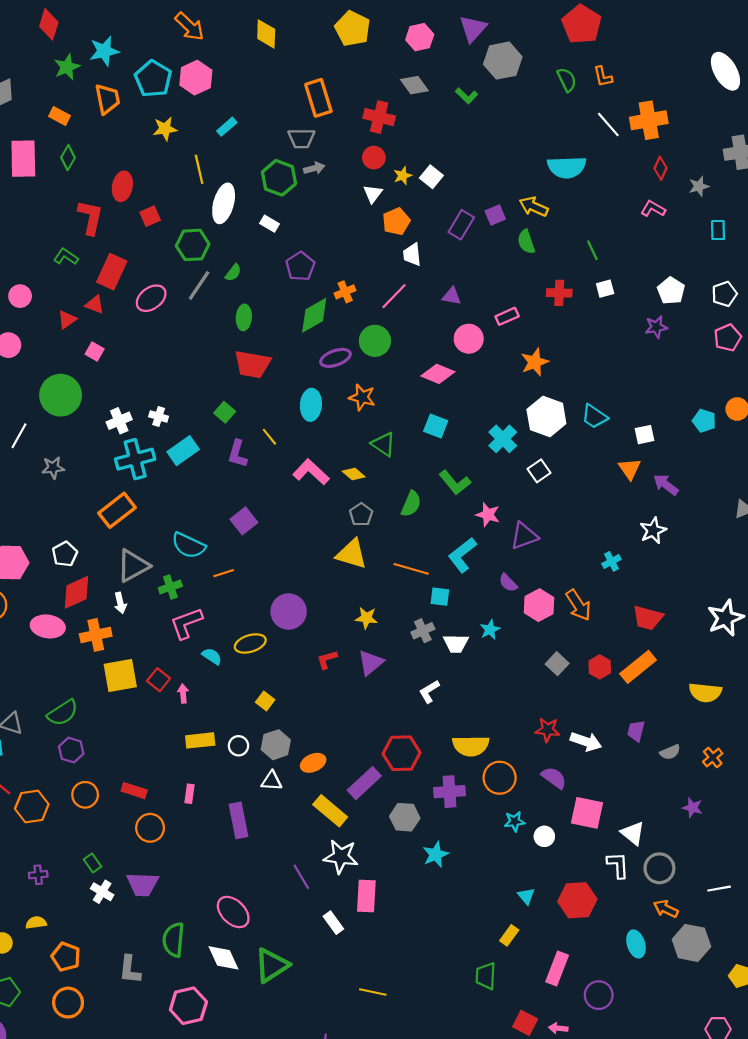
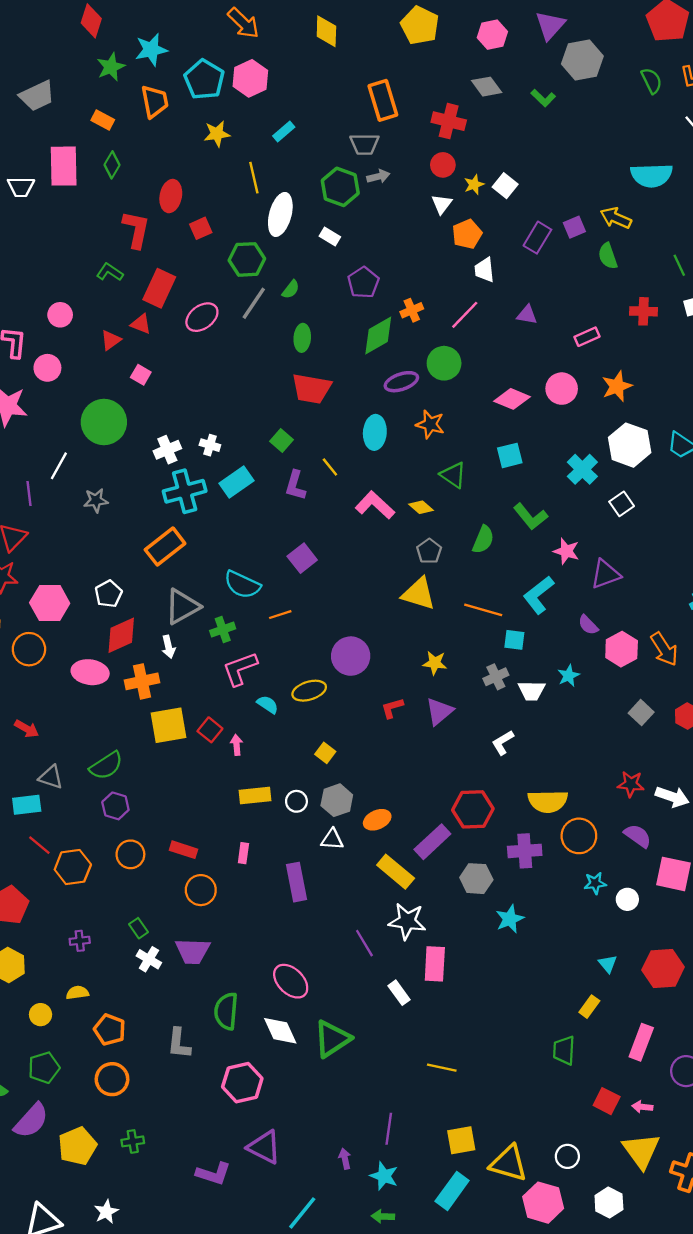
pink circle: (469, 339) -> (562, 389), moved
cyan square: (436, 426) -> (510, 455), turned -35

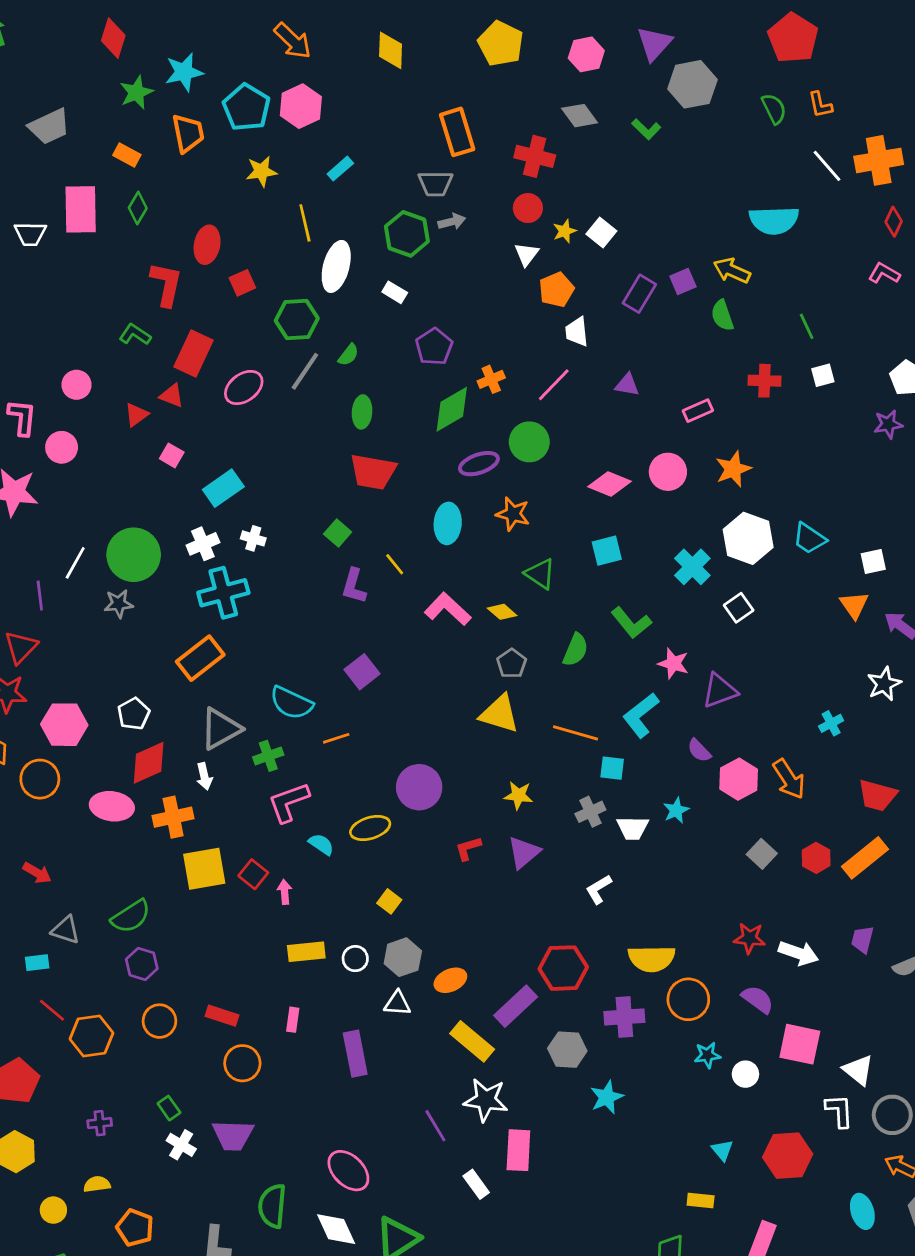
green circle: (104, 422) -> (134, 555), moved
cyan rectangle: (237, 482) -> (223, 488), moved
cyan rectangle: (27, 805) -> (37, 963), size x0.7
yellow rectangle: (589, 1007) -> (701, 1201), turned 60

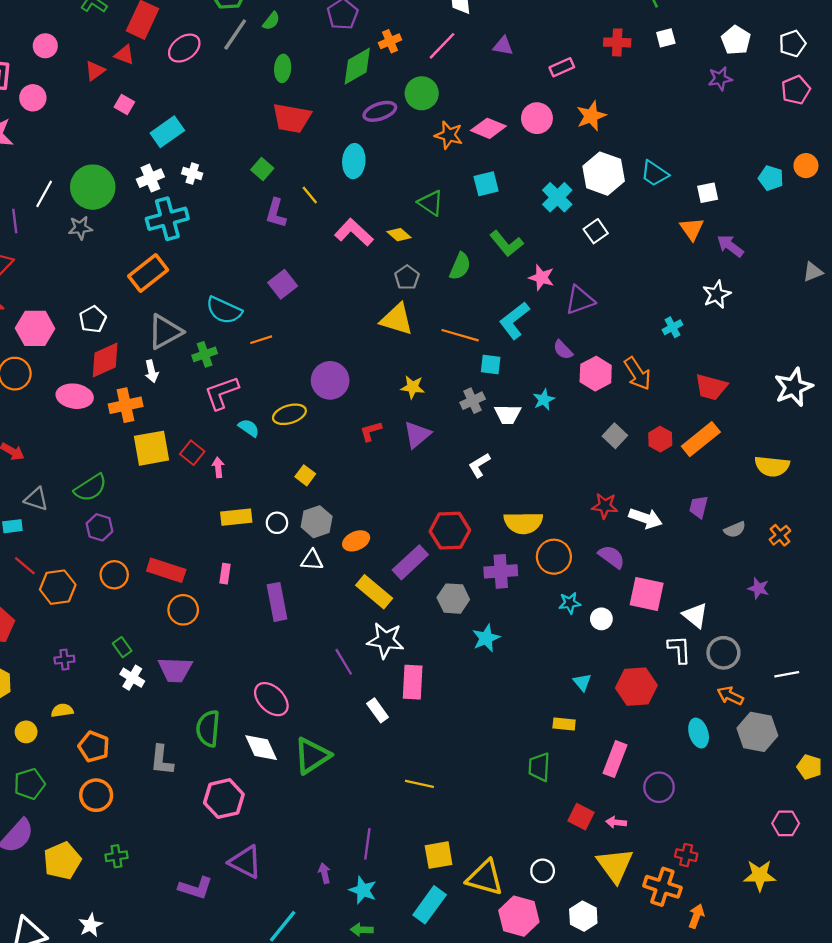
orange star: (513, 514) -> (449, 135), moved
red rectangle: (222, 1016) -> (166, 570), size x1.4

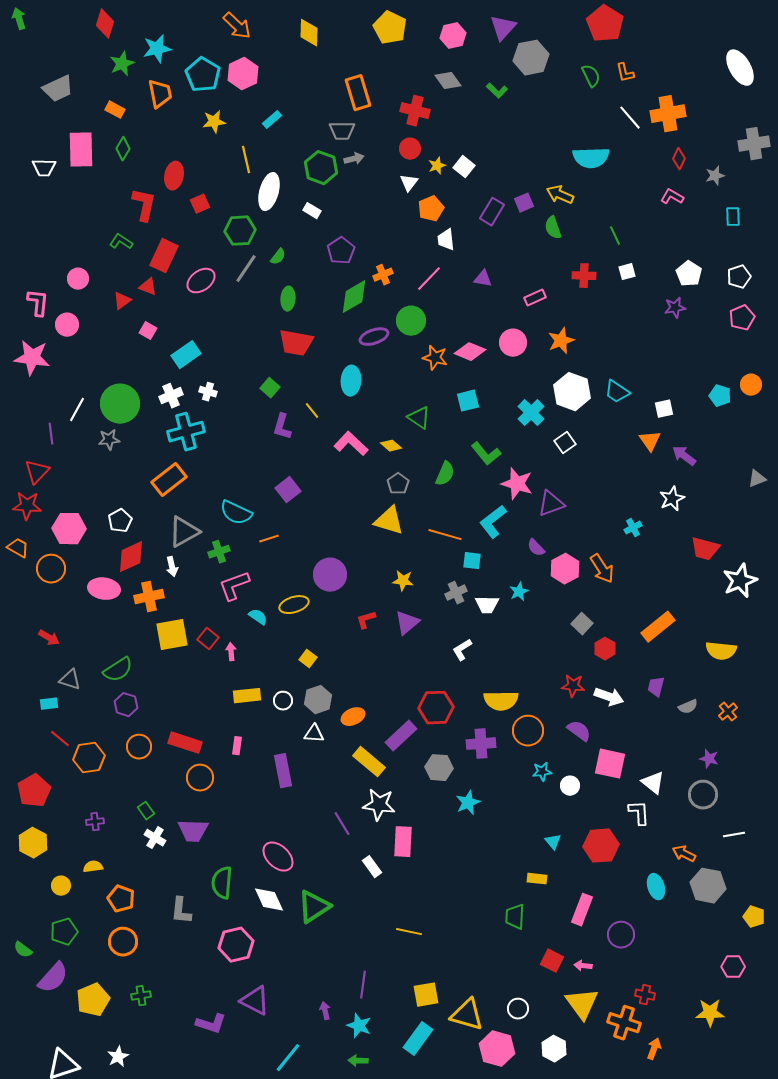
pink star: (541, 278) -> (517, 484), size x1.4
red trapezoid: (711, 387) -> (705, 549), moved
red hexagon: (660, 439) -> (605, 649), moved
gray circle: (723, 653) -> (703, 795), moved

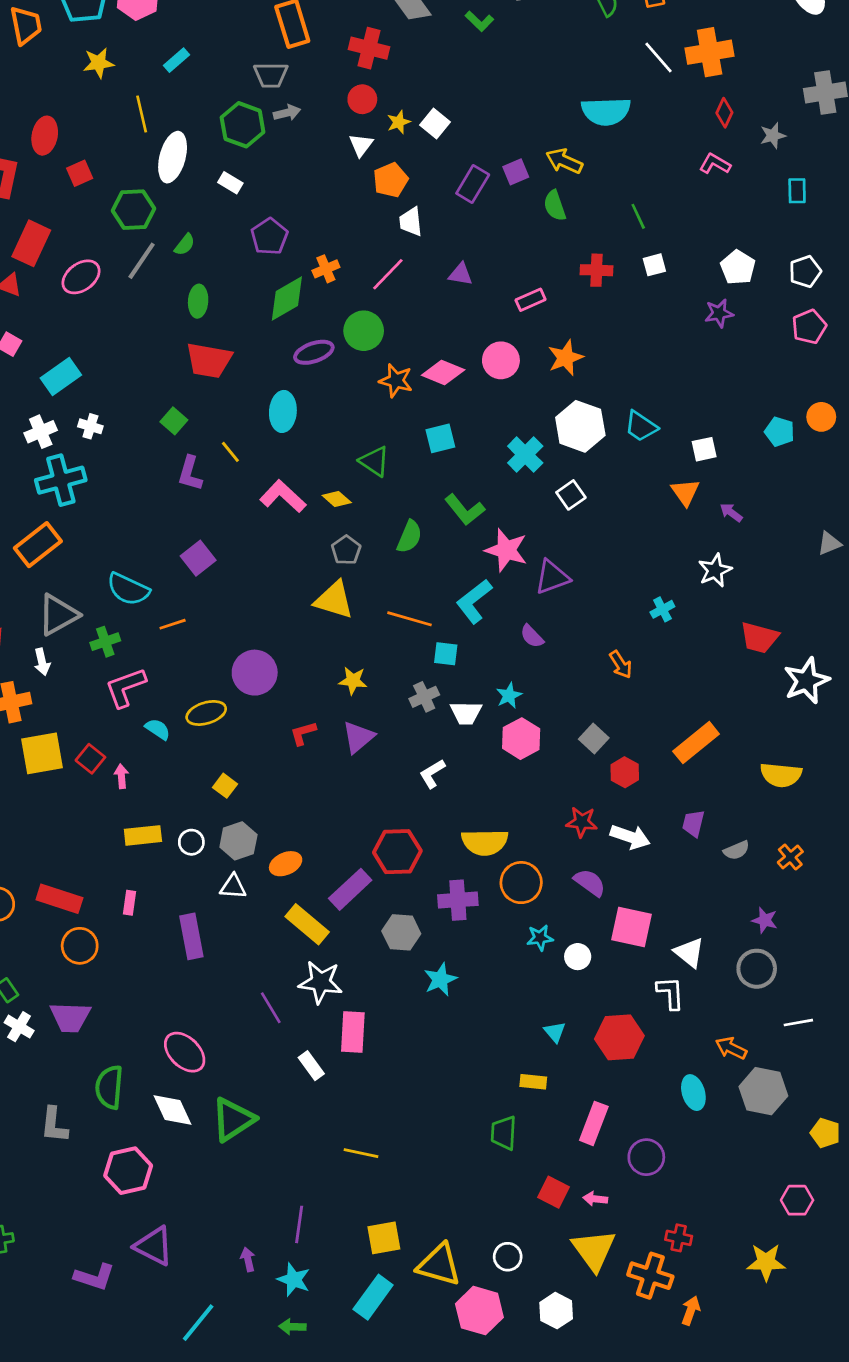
purple arrow: (684, 456) -> (731, 512), size x0.7
pink hexagon: (565, 569) -> (521, 739), moved
orange arrow: (602, 569) -> (621, 665), size x0.7

